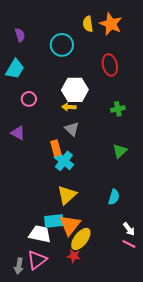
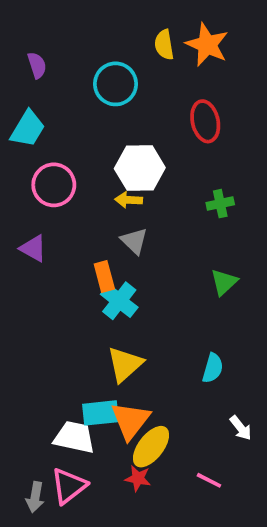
pink circle: (29, 99) -> (54, 185), size x1.5
pink line: (129, 244) -> (209, 480), moved

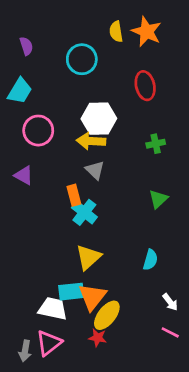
yellow arrow: (129, 200) -> (91, 141), size x1.5
pink line: (209, 480) -> (170, 332), moved

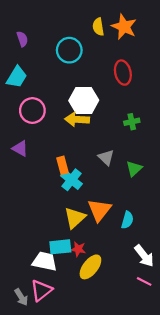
gray triangle: (95, 170) -> (106, 157), moved
orange triangle: (92, 297) -> (99, 210), moved
white arrow: (170, 302) -> (144, 256), size x1.5
red star: (98, 338) -> (78, 249), moved
gray arrow: (25, 351) -> (21, 297), turned -42

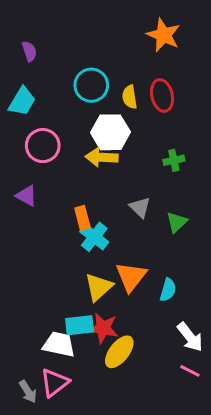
yellow semicircle: (98, 27) -> (130, 97), moved
cyan circle: (69, 50) -> (91, 85), moved
red star: (78, 249) -> (103, 328), size x1.5

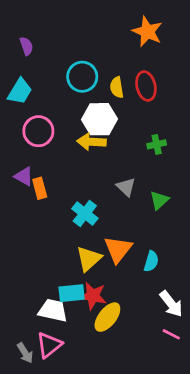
orange rectangle: (82, 218) -> (40, 188), moved

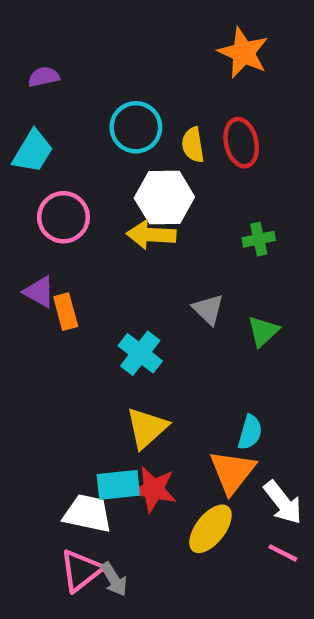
purple semicircle: (26, 46) -> (44, 77), turned -84
orange triangle: (118, 249) -> (232, 472), moved
yellow ellipse: (107, 317) -> (210, 529), moved
gray arrow: (25, 353) -> (114, 579), moved

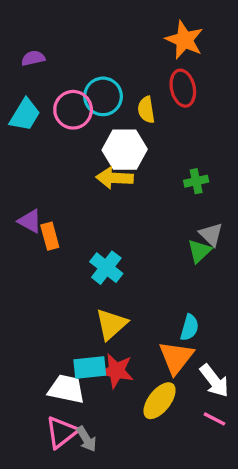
red ellipse: (241, 143) -> (183, 88), moved
pink circle: (63, 217) -> (73, 110), moved
gray triangle: (208, 309) -> (211, 234), moved

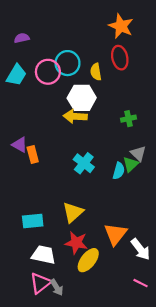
cyan cross: (106, 268) -> (84, 163), moved
cyan semicircle: (189, 328) -> (119, 171), moved
cyan rectangle: (90, 367) -> (33, 221), moved
yellow ellipse: (160, 401) -> (88, 260), moved
pink line: (214, 419) -> (140, 283), moved

